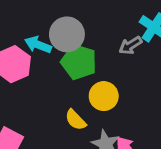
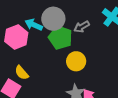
gray arrow: (130, 45) -> (82, 27), moved
yellow semicircle: (76, 120) -> (22, 73), moved

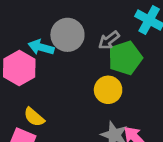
green pentagon: (60, 38) -> (125, 58), moved, turned -30

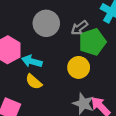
cyan arrow: (41, 47) -> (32, 61), moved
yellow semicircle: (34, 117) -> (34, 82), moved

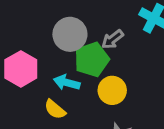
green pentagon: (92, 42) -> (92, 59), moved
cyan arrow: (32, 61) -> (67, 83), moved

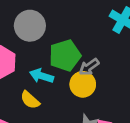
gray circle: (70, 34) -> (30, 26), moved
gray arrow: (112, 39) -> (89, 67), moved

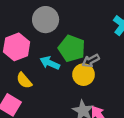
green pentagon: (65, 56) -> (72, 48), turned 30
yellow semicircle: (30, 100) -> (24, 80), moved

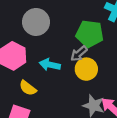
green pentagon: (72, 48) -> (90, 34), moved
gray arrow: (91, 61) -> (79, 54), moved

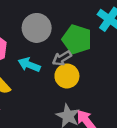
gray circle: (36, 22) -> (37, 28), moved

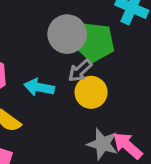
gray circle: (37, 28) -> (67, 34), moved

